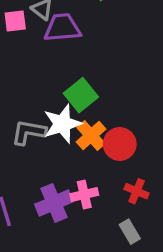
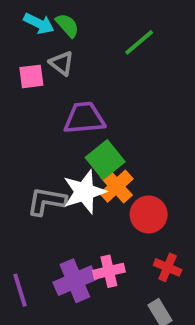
purple trapezoid: (62, 28) -> (84, 118), moved
orange cross: (91, 136) -> (116, 186), moved

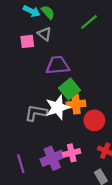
orange cross: (116, 186) -> (76, 104), turned 36

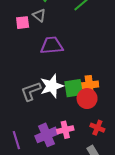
green square: (70, 89) -> (74, 88), moved, turned 30
orange cross: (76, 104) -> (89, 85), moved
gray L-shape: (36, 113) -> (31, 91), turned -30

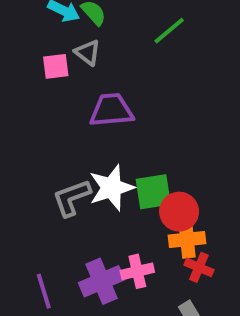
orange cross: (89, 85) -> (187, 239), moved

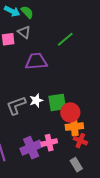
green line: (169, 31) -> (65, 39), moved
white star: (111, 188) -> (36, 100), size x0.6

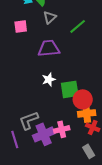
gray triangle: (24, 32) -> (50, 17), moved, turned 40
white star: (36, 100) -> (49, 79), moved
gray L-shape: (16, 105) -> (29, 120), moved

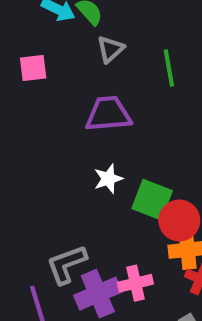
pink square: (21, 26) -> (33, 68), moved
green line: (78, 26) -> (169, 68), turned -60
green square: (70, 89) -> (152, 200), turned 30

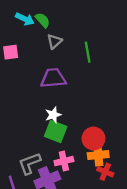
green square: (152, 200) -> (56, 131), moved
pink cross: (135, 283) -> (64, 161), moved

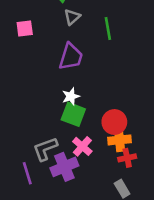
purple trapezoid: (53, 78) -> (71, 57), turned 112
pink cross: (64, 161) -> (82, 146), turned -36
red cross: (105, 172) -> (127, 158), turned -35

